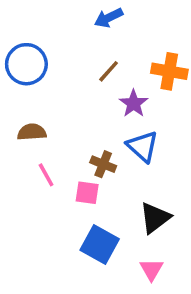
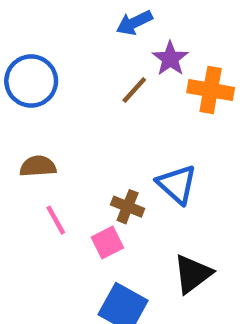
purple star: (134, 103) -> (170, 59), moved
pink square: (87, 193) -> (107, 243), turned -35

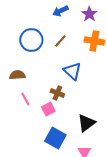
purple star: (170, 59) -> (89, 14), moved
blue circle: (31, 81) -> (31, 40), moved
blue triangle: (177, 184) -> (72, 71), moved

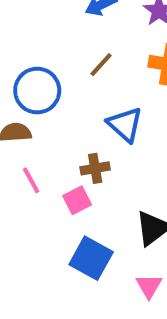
blue circle: (31, 40) -> (37, 91), moved
brown cross: (57, 93) -> (95, 168), turned -32

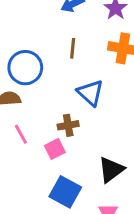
brown line: (101, 65) -> (73, 48), turned -36

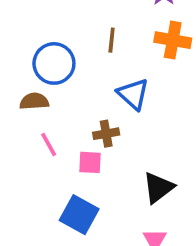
pink square: (55, 149) -> (90, 162), turned 30
blue square: (65, 192) -> (79, 215), moved

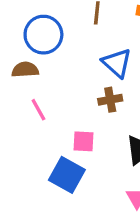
brown cross: (106, 134) -> (110, 100), moved
pink square: (90, 162) -> (83, 141), moved

